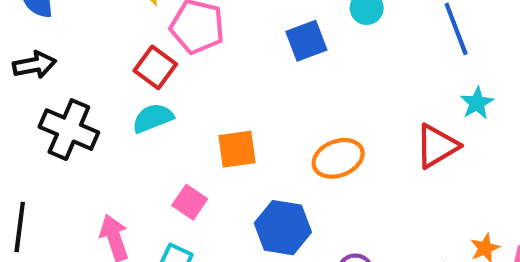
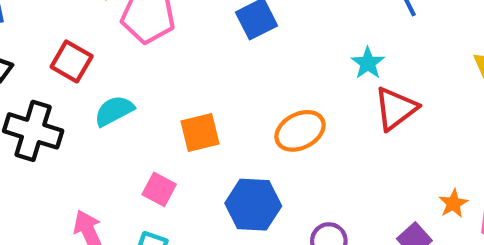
red square: (155, 67) -> (72, 61), moved
cyan star: (477, 103) -> (368, 63), moved

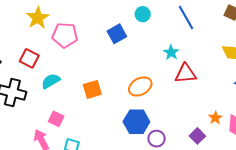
red triangle: (396, 109) -> (185, 74), turned 35
pink square: (159, 189) -> (56, 119), moved
blue hexagon: (253, 205) -> (136, 122), moved

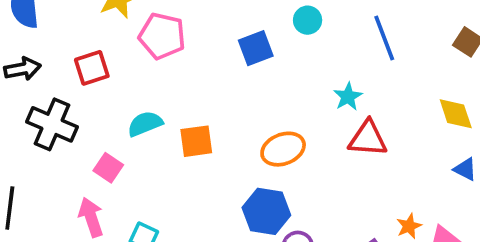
red square: (29, 58) -> (92, 68), turned 36
cyan semicircle: (51, 81) -> (145, 124), moved
pink square: (56, 119) -> (108, 168), moved

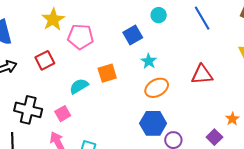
cyan star: (348, 97) -> (149, 61), moved
black cross: (52, 124) -> (28, 110), moved
orange square: (196, 141) -> (107, 73), moved
pink square: (108, 168) -> (63, 114), turned 35

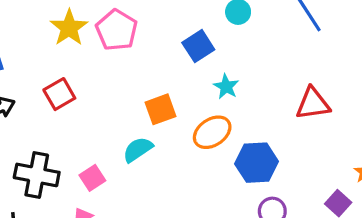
pink pentagon: (80, 37) -> (117, 30), moved, turned 30
cyan semicircle: (79, 86) -> (138, 150), moved
orange ellipse: (157, 88) -> (212, 132), moved
blue hexagon: (153, 123) -> (257, 163), moved

